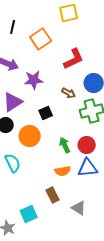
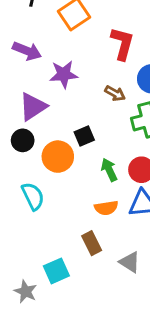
red L-shape: (74, 59) -> (122, 44), turned -50
black square: (46, 113) -> (84, 136), moved

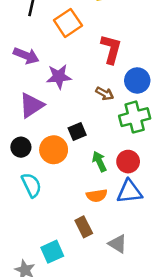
black circle: (23, 140) -> (21, 147), moved

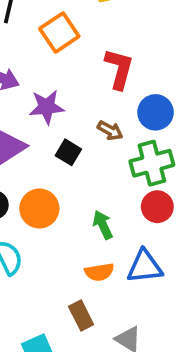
black square: (77, 131) -> (68, 152), moved, turned -36
red circle: (128, 162) -> (157, 207), moved

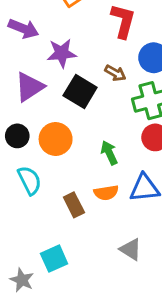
black square: (68, 152) -> (80, 91), size x1.5
brown rectangle: (81, 316) -> (74, 205), moved

